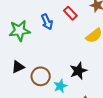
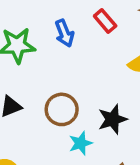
brown circle: (41, 76) -> (62, 109), moved

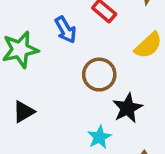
brown circle: (62, 109) -> (99, 75), moved

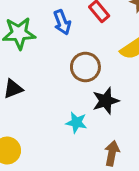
cyan star: (99, 137) -> (76, 123), turned 30

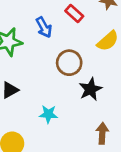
cyan star: (76, 123) -> (48, 114), moved

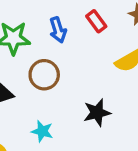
brown circle: (69, 63) -> (44, 75), moved

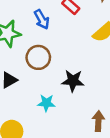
black star: (97, 113) -> (73, 81), moved, turned 30

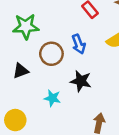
blue arrow: (42, 19) -> (79, 44), moved

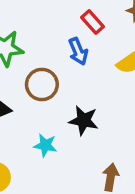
blue arrow: (79, 44) -> (78, 51), moved

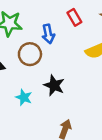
blue arrow: (78, 51) -> (48, 34), moved

